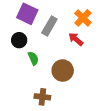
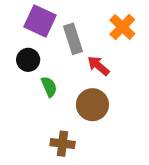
gray rectangle: (49, 26) -> (73, 39), turned -48
red arrow: (76, 39) -> (98, 66), moved

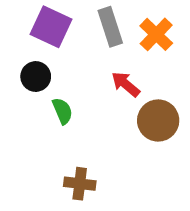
gray rectangle: (73, 39) -> (110, 27), moved
brown circle: (92, 105) -> (158, 120), moved

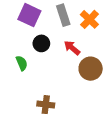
black circle: (36, 76) -> (41, 43), moved
green semicircle: (62, 111) -> (22, 63), moved

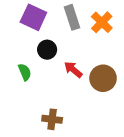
red arrow: (72, 48) -> (73, 70), moved

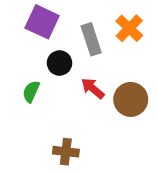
gray rectangle: (72, 17) -> (91, 39), moved
green semicircle: (25, 72) -> (31, 91), turned -133

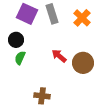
gray rectangle: (91, 39) -> (52, 14), moved
black circle: (60, 63) -> (16, 40), moved

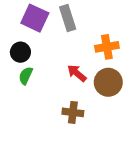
orange cross: (82, 18) -> (107, 47), moved, turned 36
brown cross: (42, 96) -> (73, 112), moved

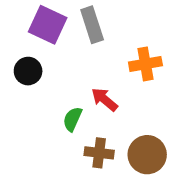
green semicircle: (26, 76) -> (72, 119), moved
brown circle: (108, 82) -> (147, 155), moved

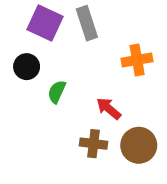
red arrow: (105, 99) -> (109, 108), moved
green semicircle: (72, 119) -> (57, 92), moved

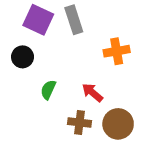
green semicircle: (57, 92) -> (48, 90), moved

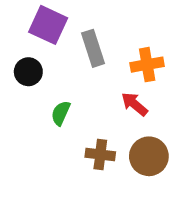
gray rectangle: (74, 20) -> (93, 48), moved
red arrow: (92, 93) -> (134, 104), moved

